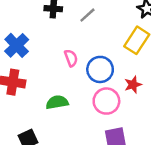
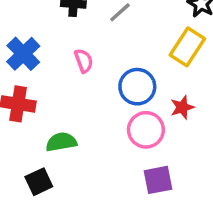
pink semicircle: (71, 58) -> (84, 61), moved
green semicircle: (57, 102) -> (61, 142), moved

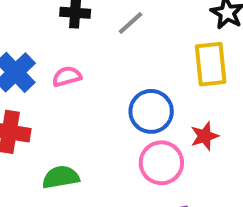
yellow rectangle: (187, 47) -> (211, 64), turned -39
pink semicircle: (84, 61) -> (67, 76), moved, turned -85

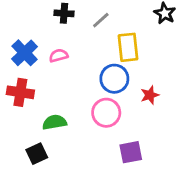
yellow rectangle: (211, 64) -> (128, 47), moved
pink circle: (161, 163) -> (106, 113), moved

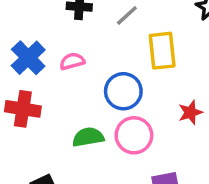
blue circle: (114, 79) -> (123, 91), moved
green semicircle: (54, 122) -> (88, 137), moved

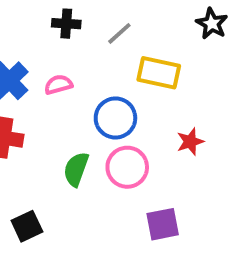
yellow rectangle: (162, 51) -> (159, 73), turned -72
green semicircle: (88, 137) -> (76, 169), turned -60

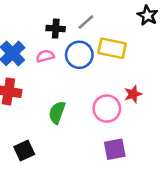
black cross: (66, 24) -> (56, 29), moved
blue circle: (115, 118) -> (79, 55), moved
pink circle: (127, 167) -> (107, 109), moved

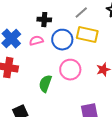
gray line: (86, 22) -> (81, 13), moved
pink circle: (107, 109) -> (70, 70), moved

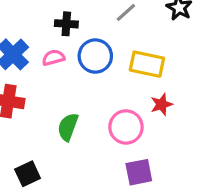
yellow rectangle: (87, 35) -> (147, 64), moved
pink circle: (70, 70) -> (126, 127), moved

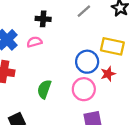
blue circle: (95, 56) -> (87, 62), moved
yellow rectangle: (147, 64) -> (112, 46), moved

